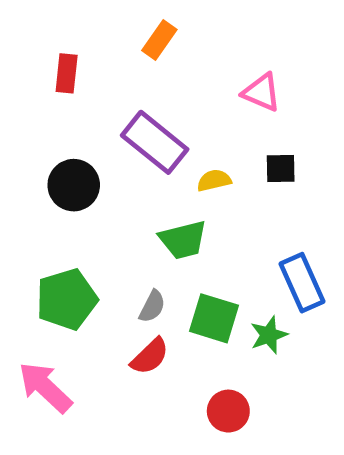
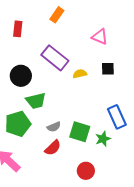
green trapezoid: (183, 240) -> (36, 101), moved
gray semicircle: (152, 306) -> (54, 127), turned 40

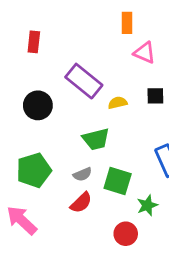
orange rectangle: (57, 15) -> (127, 23), moved, turned -35
green trapezoid: (36, 101) -> (96, 139), moved
green star: (103, 139) -> (147, 205), moved

